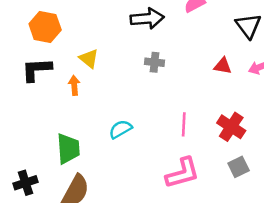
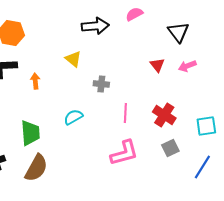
yellow triangle: (89, 59) -> (73, 59), moved
gray cross: (155, 62) -> (101, 84), moved
red triangle: (223, 66) -> (157, 65), turned 42

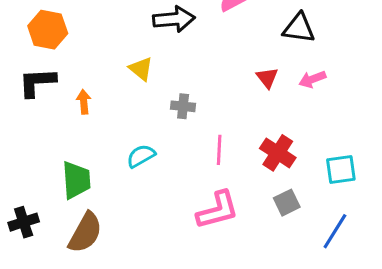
black triangle: (178, 32) -> (299, 28), turned -45

